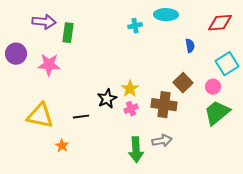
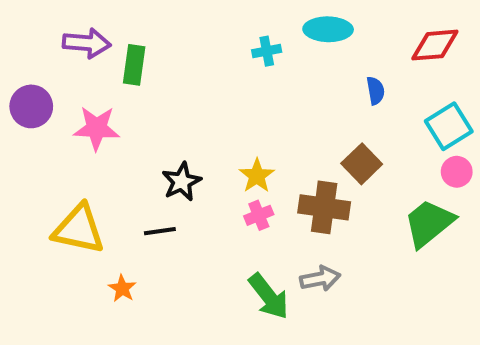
pink circle: (213, 87) -> (457, 172), moved
black star: (107, 99) -> (182, 182), moved
green arrow: (136, 150) -> (269, 296), turned -35

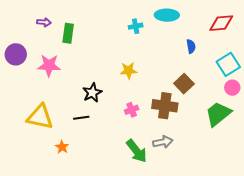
purple arrow: (87, 43) -> (44, 22), size x0.6
yellow star: (257, 176) -> (129, 70), moved, turned 30

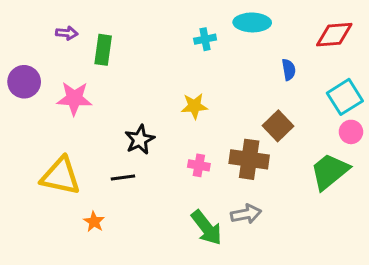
pink cross: (132, 110) -> (199, 165), turned 32

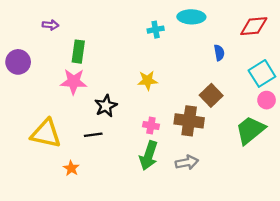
green rectangle: (103, 50) -> (78, 52), moved
pink star: (74, 98) -> (74, 82), moved
green arrow: (207, 228) -> (149, 156), moved, turned 56

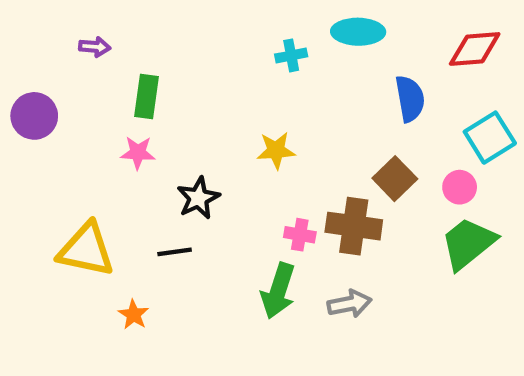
blue semicircle: (219, 53) -> (410, 99), size x1.5
pink star: (74, 82) -> (138, 153), size x0.7
pink circle: (267, 100) -> (460, 187), moved
pink cross: (151, 125) -> (300, 235), moved

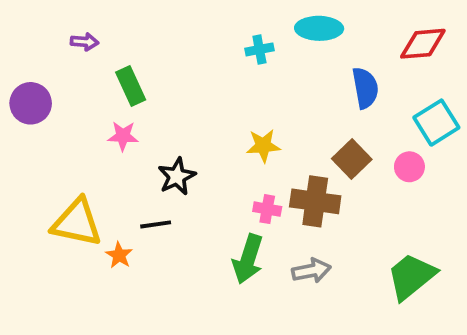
green rectangle: (146, 96) -> (131, 86), turned -33
yellow star: (276, 150) -> (263, 146), moved
green trapezoid: (468, 243) -> (411, 276), moved
orange star: (134, 315) -> (119, 255), moved

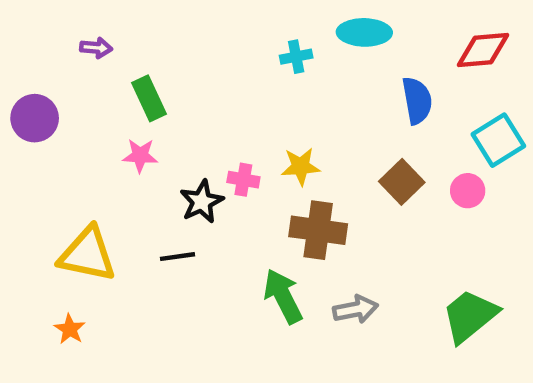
brown cross: (315, 201) -> (318, 230), moved
pink cross: (267, 209) -> (243, 180), moved
orange star: (119, 255) -> (70, 329), moved
green arrow: (248, 259) -> (283, 296), turned 135

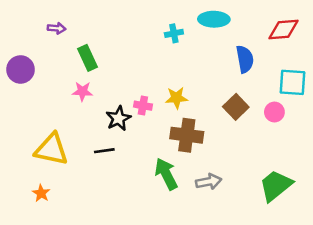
cyan square: (498, 140) -> (292, 82), turned 36

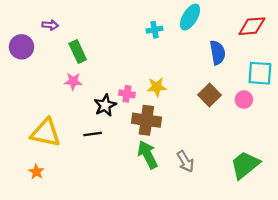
cyan ellipse: (214, 19) -> (190, 17), turned -60
purple circle: (21, 69) -> (22, 47), moved
brown cross: (187, 135) -> (146, 120), moved
gray arrow: (209, 182) -> (185, 161), turned 70

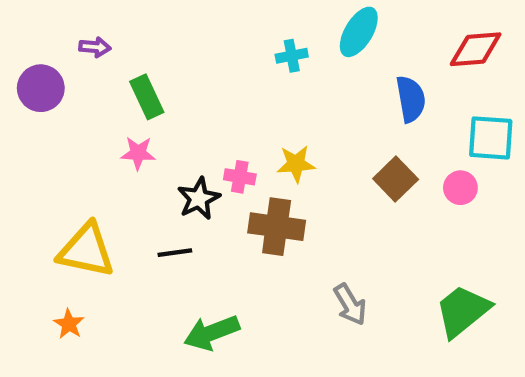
green arrow: (148, 155) -> (212, 333), moved, turned -84

